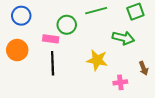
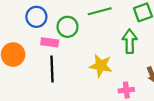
blue circle: (21, 16) -> (36, 17), moved
green arrow: (123, 38) -> (130, 41), turned -105

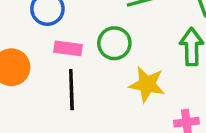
green circle: (67, 27) -> (114, 43), moved

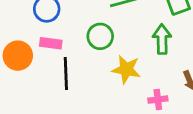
pink rectangle: (68, 48) -> (51, 43), moved

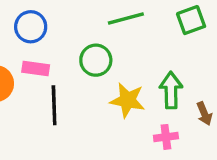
green arrow: (162, 39) -> (171, 90), moved

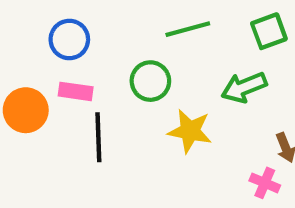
green arrow: (171, 90) -> (244, 87), moved, turned -111
pink cross: (166, 137) -> (265, 183), moved, turned 30

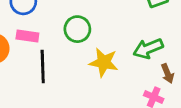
green arrow: (244, 87) -> (148, 49), moved

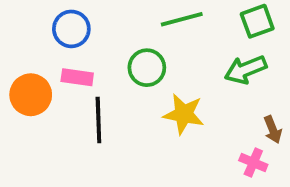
green arrow: (148, 49) -> (246, 70), moved

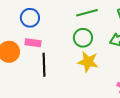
green circle: (147, 68) -> (83, 38), moved

